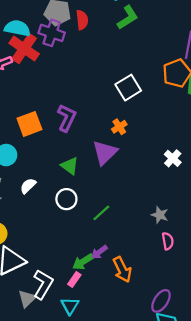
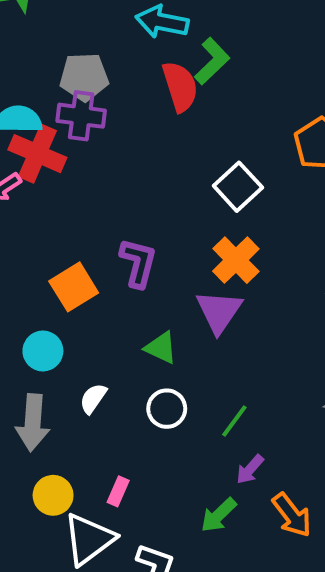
red semicircle: (82, 20) -> (180, 86), moved, size x1.4
orange cross: (119, 127) -> (236, 260), size x1.6
purple arrow: (99, 252) -> (250, 469), moved
pink rectangle: (74, 279) -> (118, 491), moved

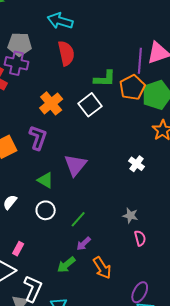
green L-shape: (212, 61) -> (105, 79), moved, turned 40
orange cross: (236, 260) -> (51, 103), moved

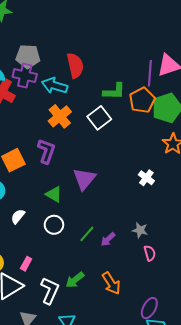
cyan arrow: (60, 21) -> (55, 86), moved
purple arrow: (84, 244) -> (108, 239), moved
white L-shape: (33, 289) -> (50, 291), moved

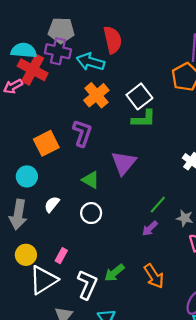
green L-shape: (114, 91) -> (144, 119), moved
green line: (87, 234) -> (158, 205), moved

